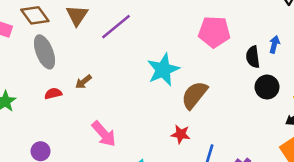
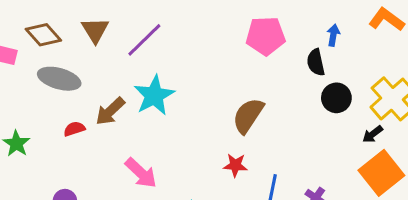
blue arrow: (274, 44) -> (333, 35), moved
gray ellipse: (45, 52) -> (59, 79), turned -48
cyan star: (163, 70) -> (154, 95), moved
brown arrow: (83, 82) -> (110, 111), size x1.5

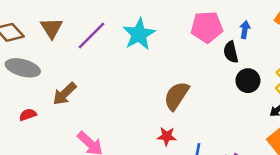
pink pentagon: (266, 36) -> (207, 27), moved
cyan star: (154, 95) -> (139, 34), moved
red semicircle: (74, 129) -> (28, 115), moved

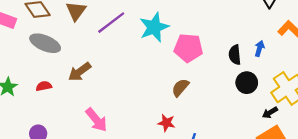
pink pentagon: (207, 27) -> (188, 48), moved
blue arrow: (245, 30) -> (259, 49), moved
brown semicircle: (176, 96) -> (180, 88), size x0.7

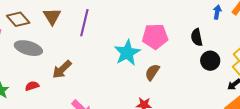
purple line: (111, 23) -> (84, 23), turned -32
cyan star: (154, 27) -> (127, 53), moved
blue arrow: (259, 49) -> (217, 12), moved

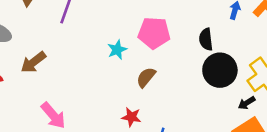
cyan star: (127, 53) -> (117, 50), size x0.6
black circle: (210, 61) -> (220, 70), size x1.4

